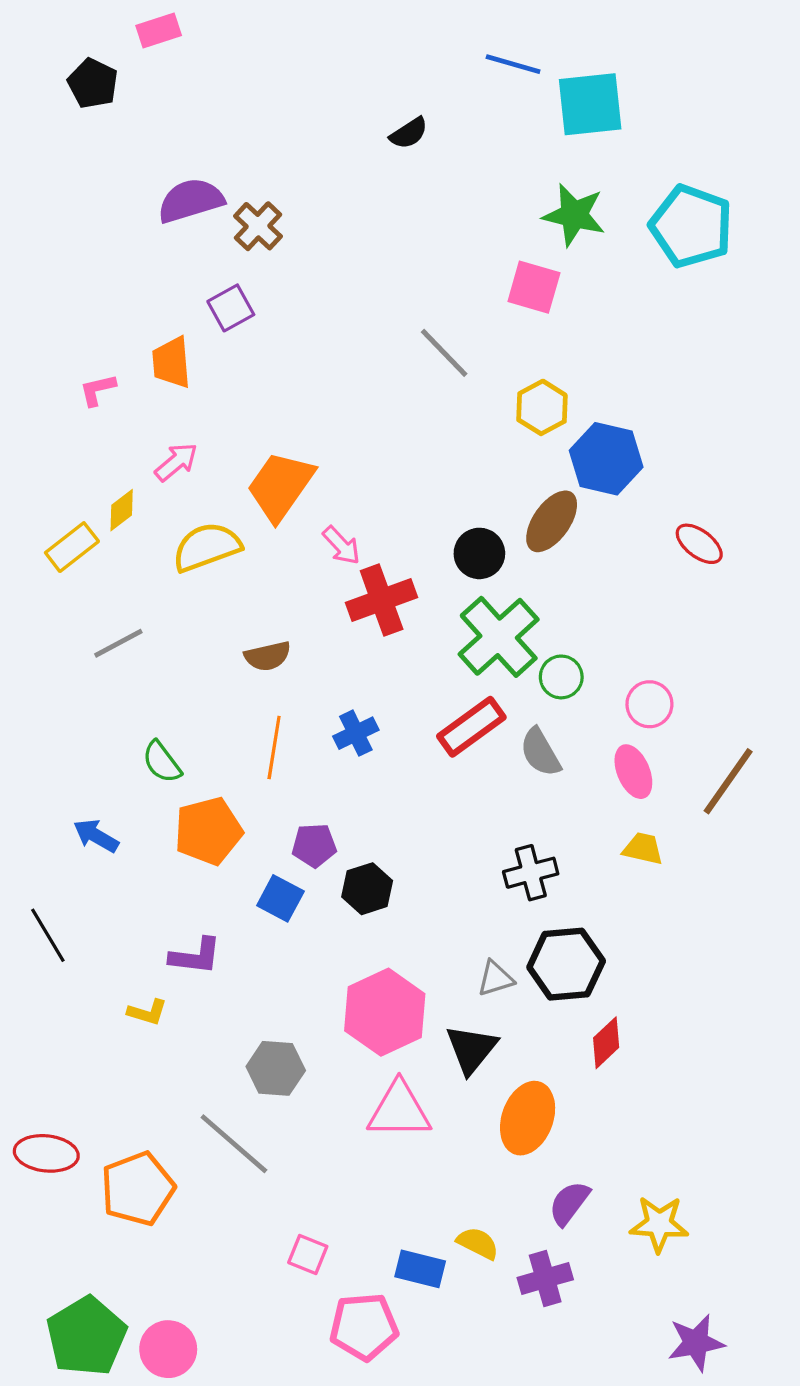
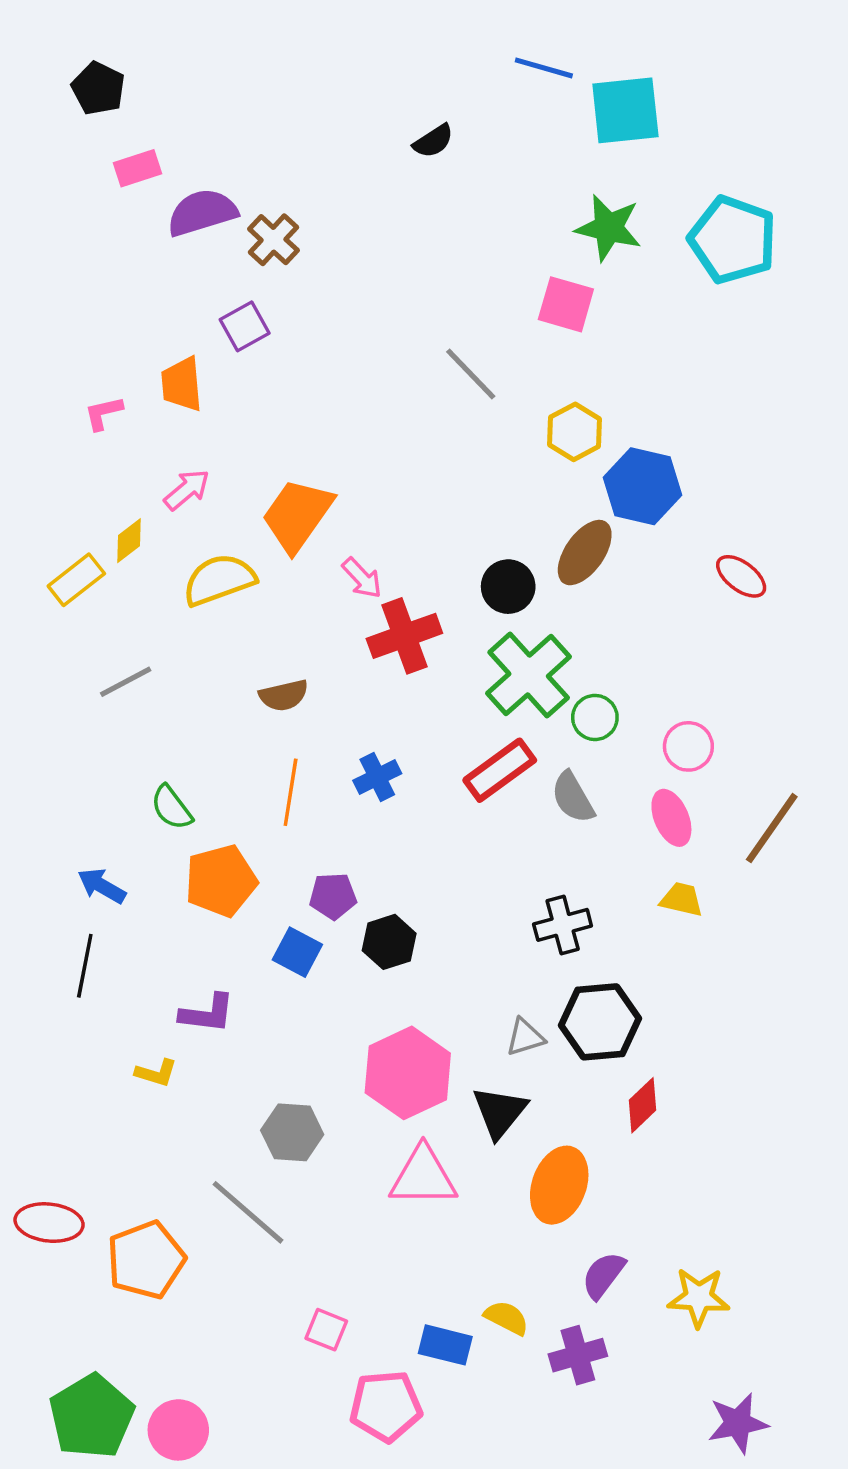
pink rectangle: (159, 30) -> (137, 168), moved
black line: (48, 935) -> (85, 966), moved, turned 42

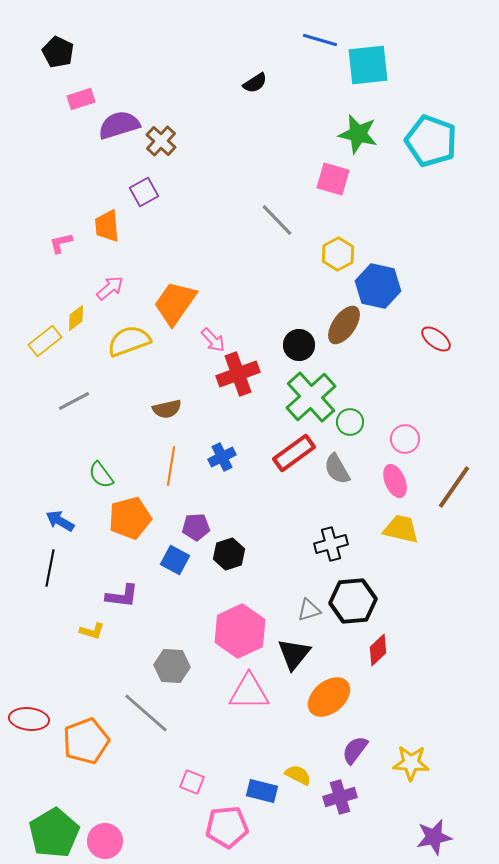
yellow trapezoid: (682, 899) -> (401, 529), size x1.4
orange ellipse: (559, 1185) -> (329, 697), turned 30

